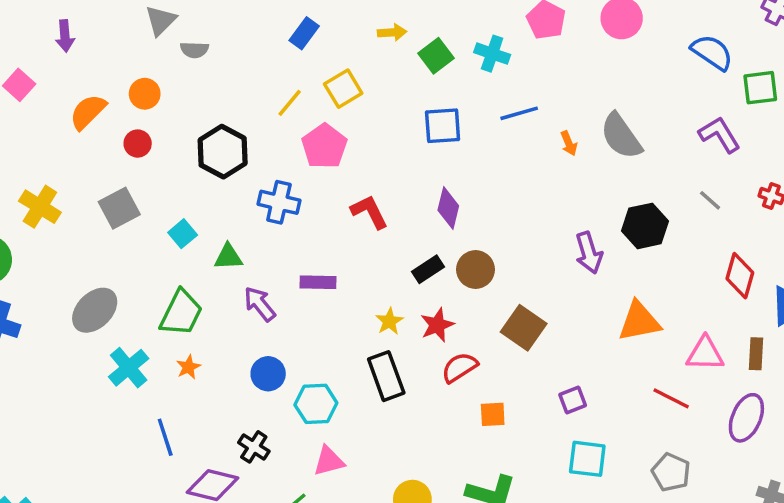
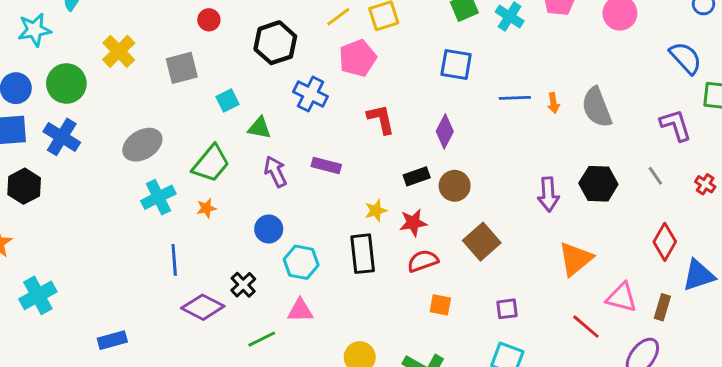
blue line: (519, 113) -> (515, 98), moved
orange triangle: (639, 321) -> (575, 259), turned -42

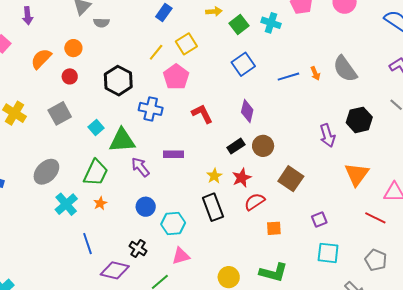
blue square: (456, 65) -> (243, 64), turned -30
green triangle: (259, 128) -> (122, 140), size x1.6

